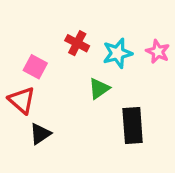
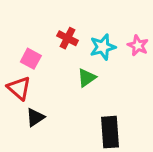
black rectangle: (133, 125) -> (110, 132), moved

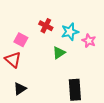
pink star: (138, 45) -> (89, 41), moved
black triangle: (35, 117) -> (20, 89), moved

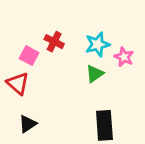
red cross: (46, 26) -> (54, 42), moved
green triangle: (59, 53) -> (95, 74), moved

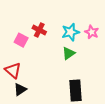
pink star: (124, 57) -> (92, 32), moved
red triangle: (18, 83) -> (13, 70), moved

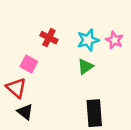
pink square: (21, 40) -> (29, 64), moved
black triangle: (20, 90) -> (25, 112), turned -48

